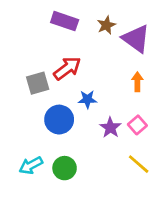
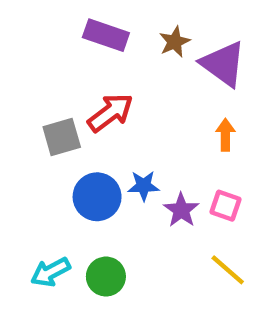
blue star: (87, 99) -> (144, 186), moved
pink square: (137, 125) -> (225, 206), turned -30

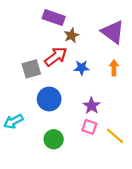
brown star: (175, 42) -> (71, 35), moved
blue star: (144, 186) -> (82, 68), moved
pink square: (225, 206) -> (89, 127), moved
cyan arrow: (51, 272) -> (13, 121), moved

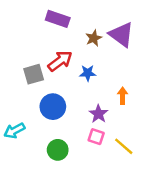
brown star: (71, 35) -> (94, 38), moved
orange arrow: (114, 68) -> (123, 96), moved

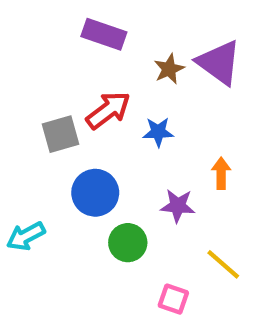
purple star: (99, 114) -> (178, 206), turned -30
pink square: (96, 137) -> (173, 299), moved
green circle: (58, 150) -> (128, 243), moved

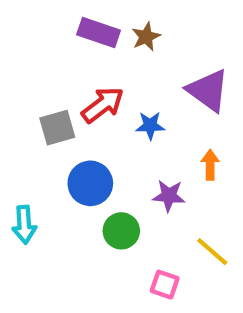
purple triangle: (219, 62) -> (208, 90), moved
brown star: (169, 69) -> (146, 37), moved
cyan arrow: (26, 236) -> (24, 225), turned -66

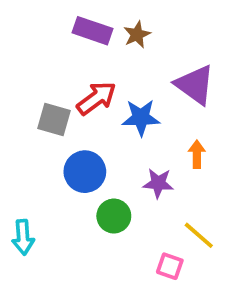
blue star: (150, 126) -> (141, 118), size x1.4
gray square: (57, 128) -> (54, 119), turned 32
cyan arrow: (24, 225) -> (23, 237), moved
pink square: (165, 285) -> (170, 266), moved

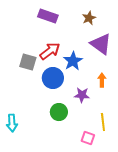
brown star: (137, 35) -> (89, 18), moved
blue star: (141, 118) -> (73, 61), turned -30
blue circle: (85, 172) -> (53, 78), moved
yellow line: (199, 235) -> (103, 122), turned 42

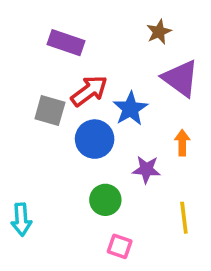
purple rectangle: (48, 16) -> (66, 43), moved
pink square: (88, 138) -> (120, 246), moved

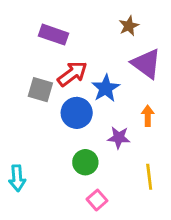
pink square: (120, 246) -> (97, 200), turned 30

